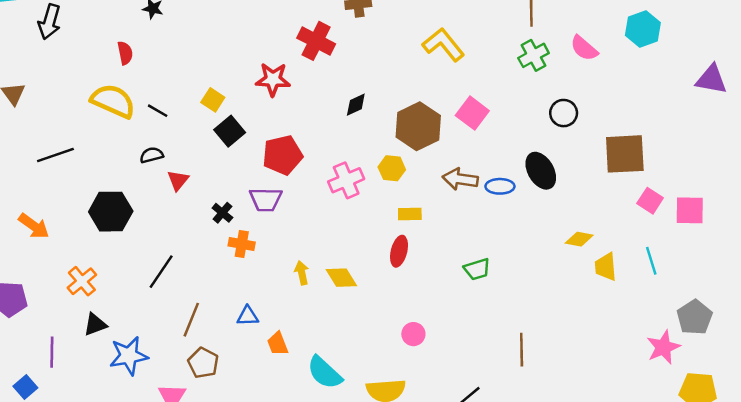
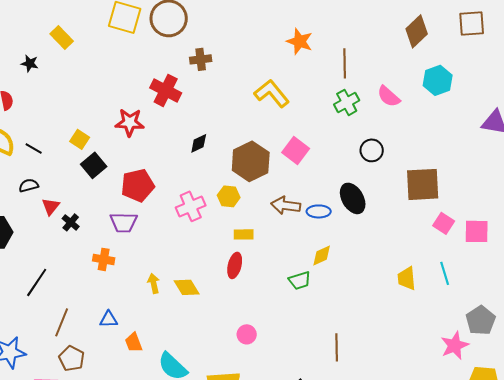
black cross: (222, 213) -> (71, 222), moved
yellow diamond: (579, 239) -> (322, 255), moved, turned -35

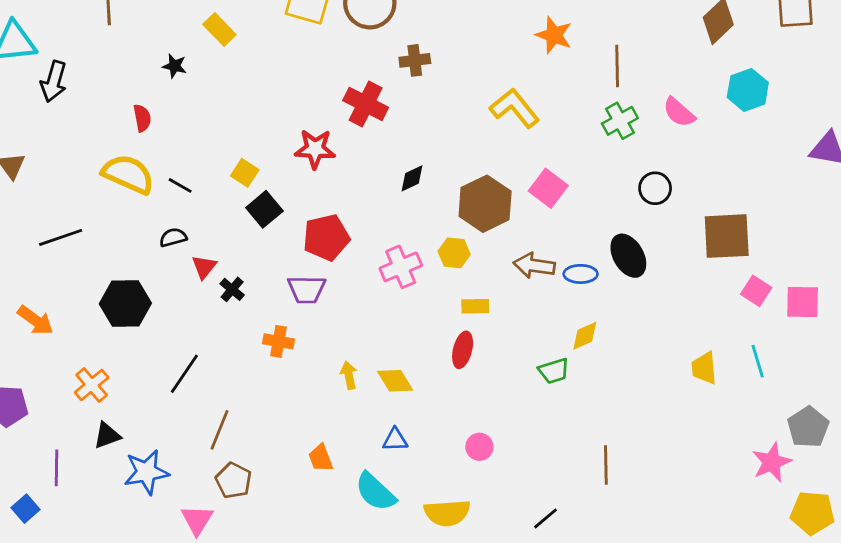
blue triangle: (109, 319) -> (395, 440), moved

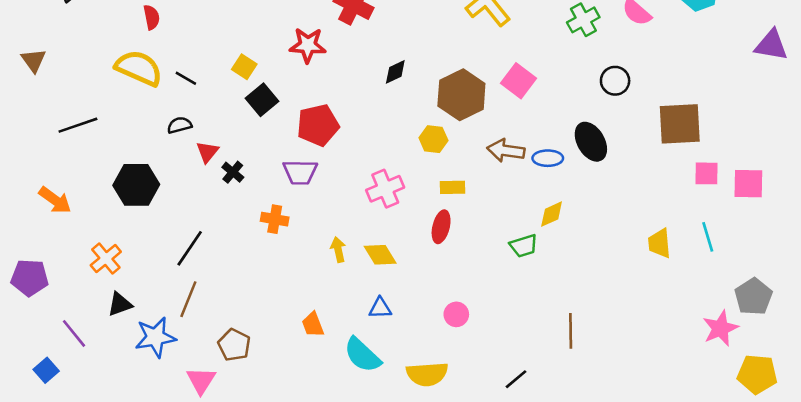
pink cross: (401, 267) -> (385, 189), moved
pink square: (756, 291) -> (706, 173), turned -32
brown line: (219, 430) -> (188, 299), moved
purple line: (56, 468) -> (74, 333), turned -40

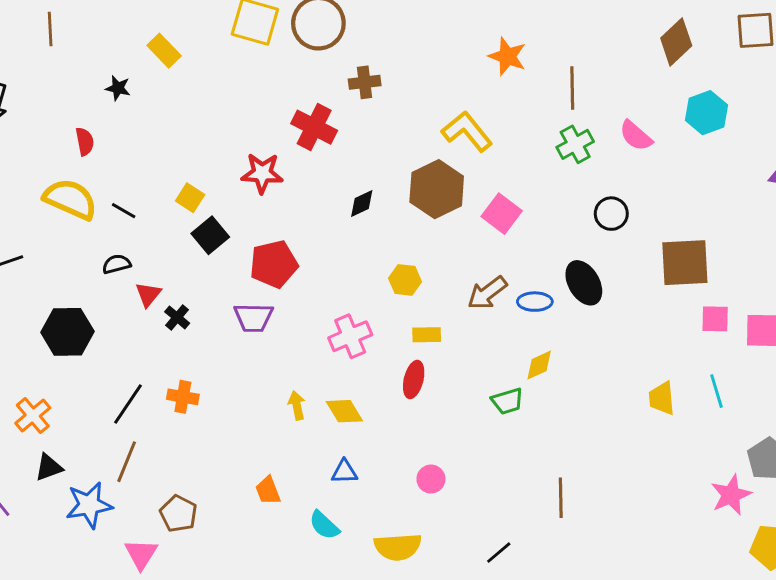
brown hexagon: (461, 95) -> (437, 189), moved
brown arrow: (506, 151) -> (487, 293), turned -45
orange cross: (275, 219) -> (183, 397), moved
cyan semicircle: (362, 355) -> (324, 525), size x0.7

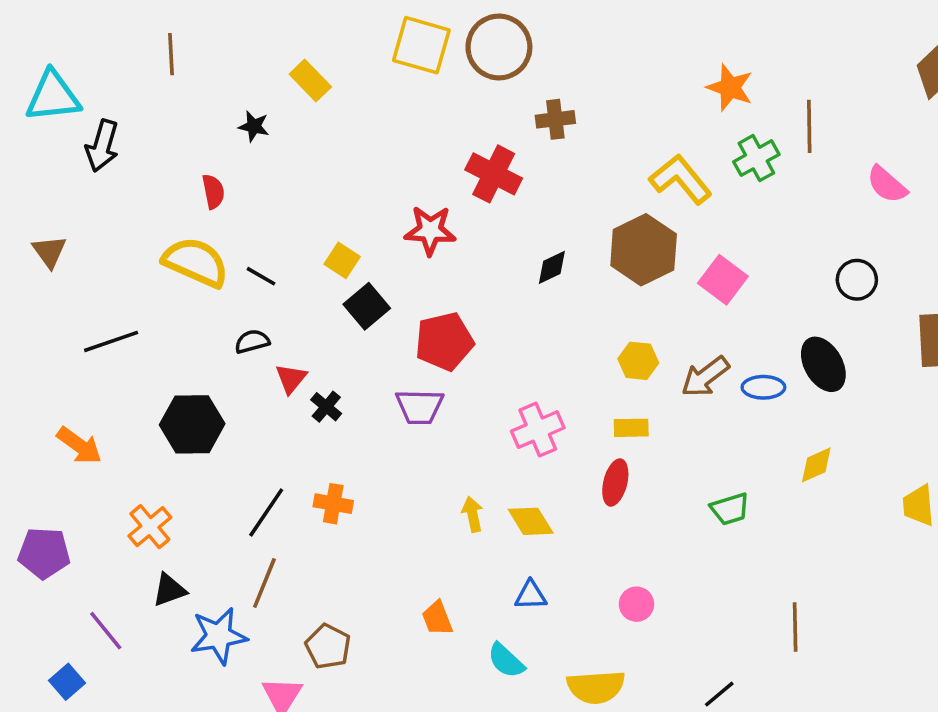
green cross: (575, 144) -> (756, 158), moved
yellow hexagon: (405, 280) -> (638, 361), moved
yellow diamond: (539, 365) -> (816, 465), moved

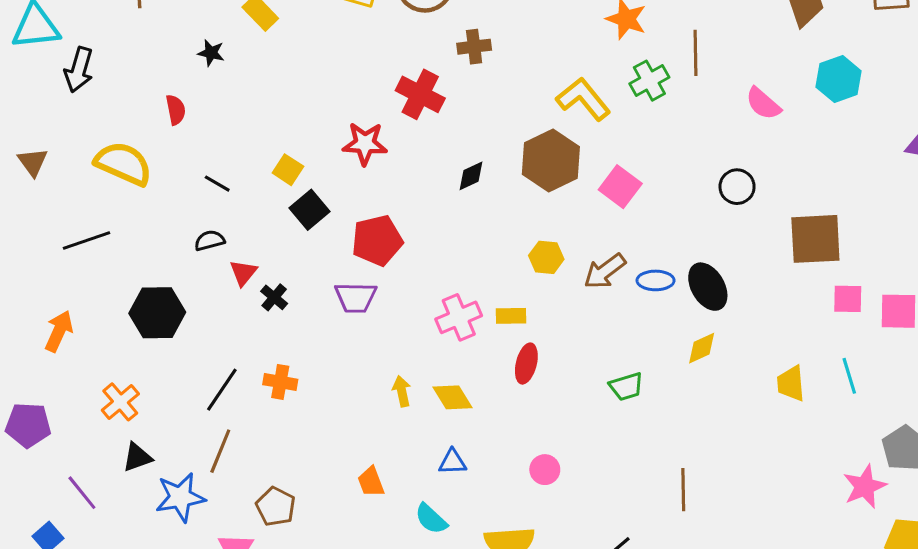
yellow semicircle: (196, 262) -> (123, 164), moved
black ellipse: (823, 364) -> (708, 287), moved
yellow rectangle: (631, 428) -> (511, 316), moved
orange arrow: (79, 445) -> (59, 331), turned -102

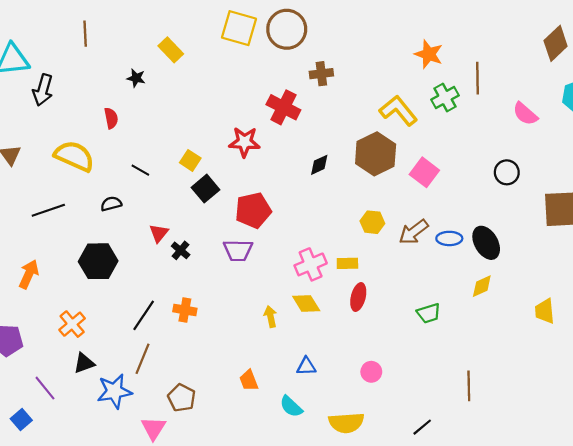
black semicircle: (210, 240) -> (111, 204), moved
yellow diamond: (453, 397) -> (306, 303), moved

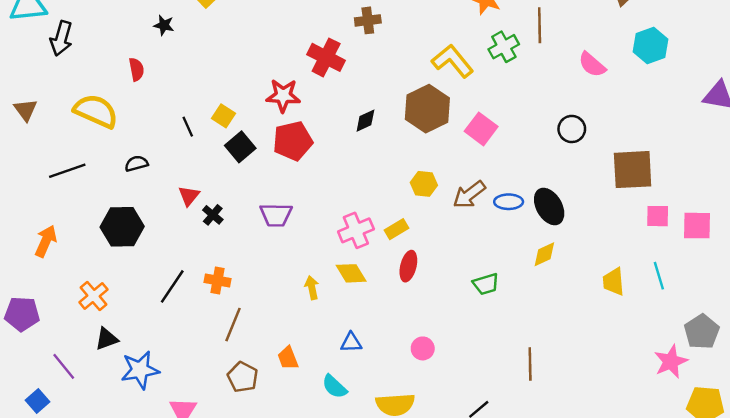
black line: (140, 170) -> (188, 127), moved, turned 36
red pentagon: (253, 210) -> (293, 141), moved
yellow rectangle: (347, 263) -> (396, 229), turned -30
brown line: (143, 359) -> (233, 325), moved
brown pentagon: (182, 398) -> (243, 377), moved

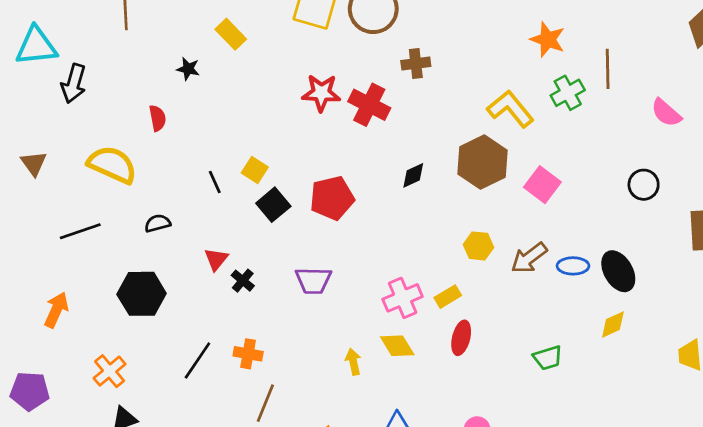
red star: (283, 96) -> (321, 93), moved

